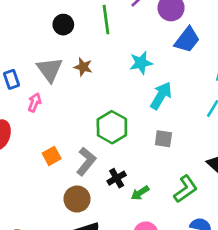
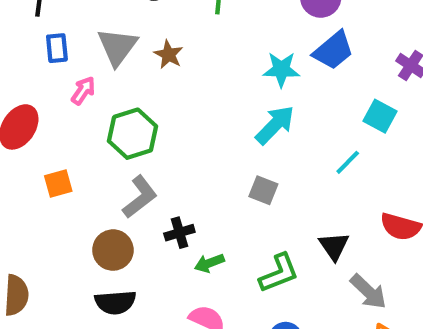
cyan star: (141, 63) -> (281, 69), moved
green hexagon: (112, 127) -> (132, 134), moved
orange square: (52, 156) -> (58, 183), moved

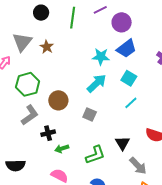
cyan square: (380, 116) -> (129, 78), moved
brown circle: (113, 250) -> (58, 100), moved

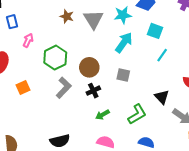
gray triangle: (22, 42) -> (93, 19), moved
black cross: (48, 133) -> (93, 91), moved

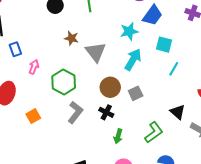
gray triangle: (93, 19) -> (96, 52), moved
brown circle: (89, 67) -> (110, 87), moved
gray square: (123, 75) -> (136, 93), turned -32
black cross: (93, 91) -> (106, 112), turned -32
green arrow: (102, 115) -> (118, 136), turned -40

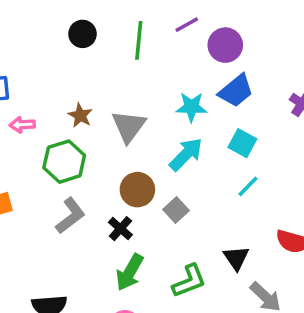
brown star: (71, 38) -> (80, 115), moved
pink arrow: (34, 67) -> (22, 125), turned -128
gray square: (136, 93) -> (176, 210), turned -32
green arrow: (118, 136) -> (130, 272), size x1.5

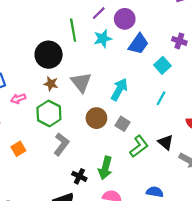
black circle: (83, 34) -> (49, 55), moved, size x1.6
cyan star: (191, 107) -> (103, 39), moved
cyan square: (242, 143) -> (162, 65), moved, turned 35
black cross: (120, 229) -> (79, 176), moved
green L-shape: (189, 281) -> (139, 146), moved

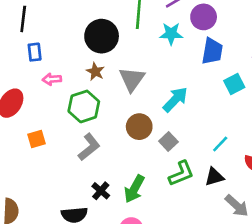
blue trapezoid: (138, 44) -> (212, 51), turned -40
cyan line: (161, 98) -> (220, 144), moved
black triangle: (166, 142) -> (214, 177), turned 49

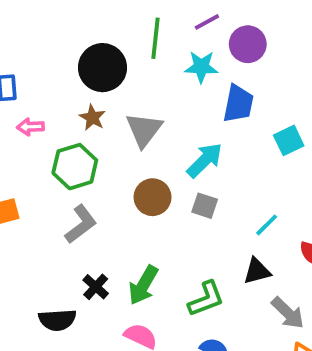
blue trapezoid: (212, 51) -> (238, 104), moved
gray square: (168, 142) -> (205, 206), moved, turned -30
green L-shape: (181, 174) -> (206, 299), moved

